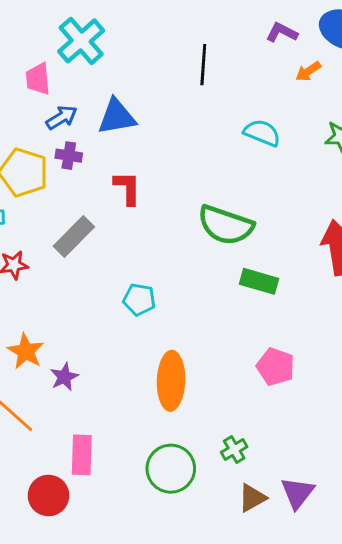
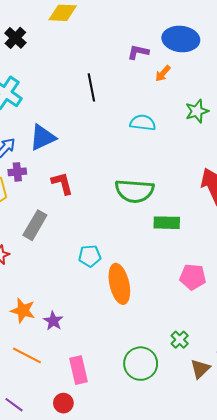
orange ellipse: (171, 381) -> (119, 284), moved
red circle: (48, 496) -> (63, 403), size x0.7

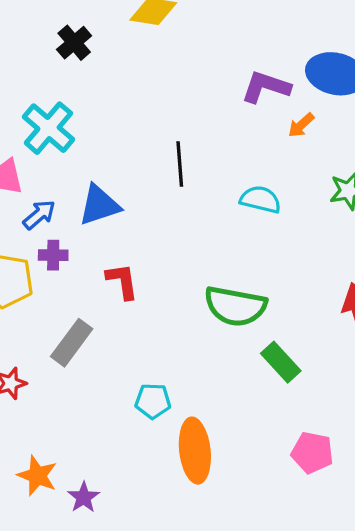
purple L-shape: (138, 52) -> (266, 87), size x1.4
black line: (91, 87) -> (180, 164), moved
green rectangle: (167, 223) -> (281, 362), turned 40

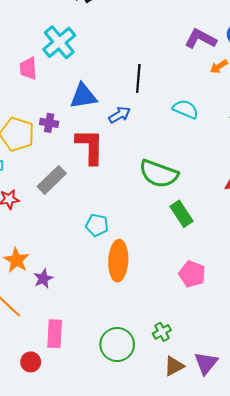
blue arrow: (39, 215) -> (120, 115), moved
red L-shape: (122, 281) -> (90, 146), size x1.5

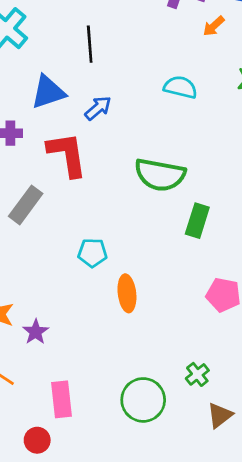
black line: (138, 78) -> (90, 44), moved
green rectangle: (182, 214) -> (197, 221), turned 60
orange ellipse: (118, 261) -> (127, 293), size x0.7

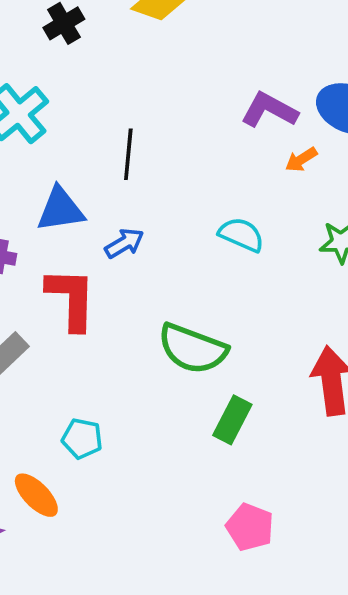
orange ellipse: (127, 293) -> (36, 495), moved, turned -48

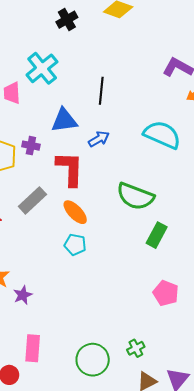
cyan semicircle: (241, 235) -> (162, 135), size x1.5
orange ellipse: (36, 495) -> (75, 212), moved

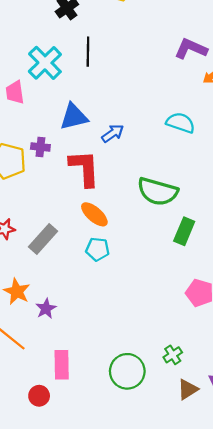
black line: (101, 91) -> (88, 52), moved
cyan semicircle: (162, 135) -> (181, 123), size x0.7
gray rectangle: (32, 200) -> (43, 239), moved

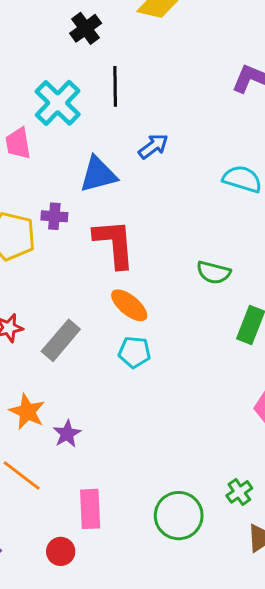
blue arrow: (113, 133) -> (153, 146), moved
green semicircle: (158, 192) -> (214, 272), size x0.6

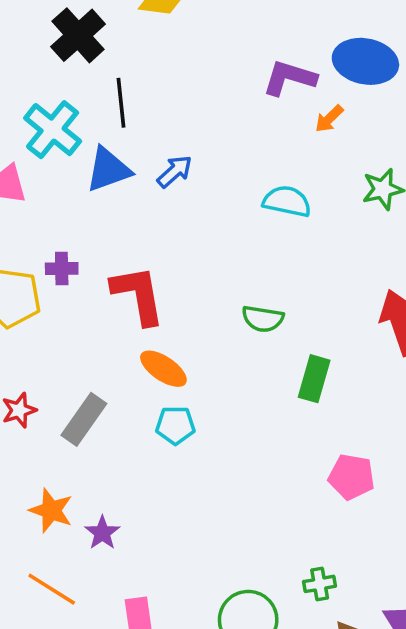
black cross: (86, 28) -> (78, 35), size x1.4
blue triangle: (98, 174) -> (108, 170), moved
green cross: (239, 492) -> (320, 584), turned 30

